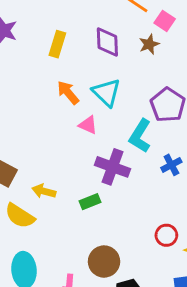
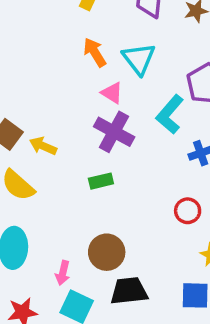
purple cross: (113, 167) -> (114, 132), moved
yellow arrow: (44, 191) -> (43, 146), moved
red circle: (166, 235) -> (188, 211), moved

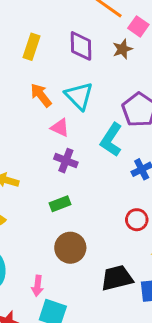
purple cross: (114, 132) -> (66, 161), size x0.7
brown circle: (107, 252) -> (70, 248), moved
black trapezoid: (129, 291) -> (117, 278), moved

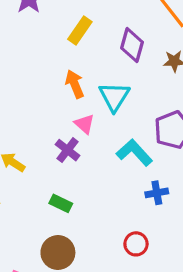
cyan L-shape: (111, 140) -> (134, 153), turned 88
purple cross: (66, 161) -> (68, 150), moved
green rectangle: (60, 204) -> (61, 203), turned 30

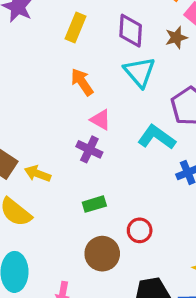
cyan triangle: (114, 97) -> (140, 72), moved
green rectangle: (61, 203) -> (94, 204), turned -30
red circle: (136, 244) -> (140, 230), moved

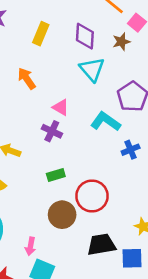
orange arrow: (82, 82) -> (27, 78), moved
red circle: (140, 230) -> (92, 196), size x1.6

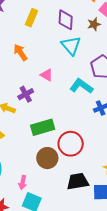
purple cross: (52, 131) -> (26, 94), moved, turned 35
green rectangle: (56, 175) -> (43, 127), size x1.6

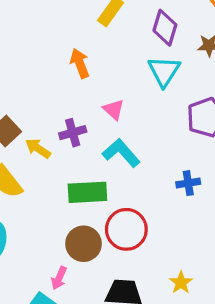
cyan L-shape: (81, 86) -> (121, 153), moved
pink arrow: (23, 182) -> (59, 278), moved

